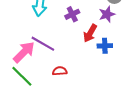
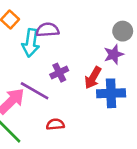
purple cross: (72, 14) -> (59, 73), moved
blue cross: (105, 46) -> (111, 93), size x1.5

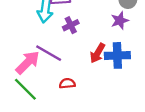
purple cross: (59, 73) -> (71, 25), moved
red arrow: (93, 78) -> (98, 53), moved

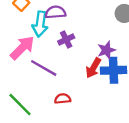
purple star: (120, 21) -> (106, 50), moved
pink arrow: (28, 62) -> (22, 48), moved

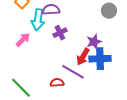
pink arrow: (22, 48) -> (23, 40), size x0.7
purple line: (44, 68) -> (73, 72), moved

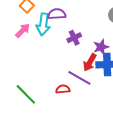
purple cross: (60, 33) -> (74, 38), moved
pink arrow: (23, 40) -> (23, 30), moved

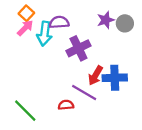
pink arrow: (23, 30) -> (25, 28), moved
purple cross: (74, 38) -> (78, 48), size x1.5
purple star: (101, 47) -> (106, 20), moved

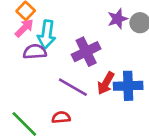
purple semicircle: (59, 22) -> (35, 52), moved
purple line: (84, 93) -> (73, 87), moved
red semicircle: (66, 105) -> (61, 117), moved

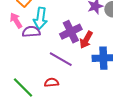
pink arrow: (24, 28) -> (16, 20), moved, turned -77
red arrow: (106, 83) -> (86, 40), moved

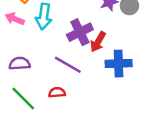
pink arrow: (16, 20) -> (15, 19), turned -35
purple semicircle: (31, 32) -> (20, 64), moved

